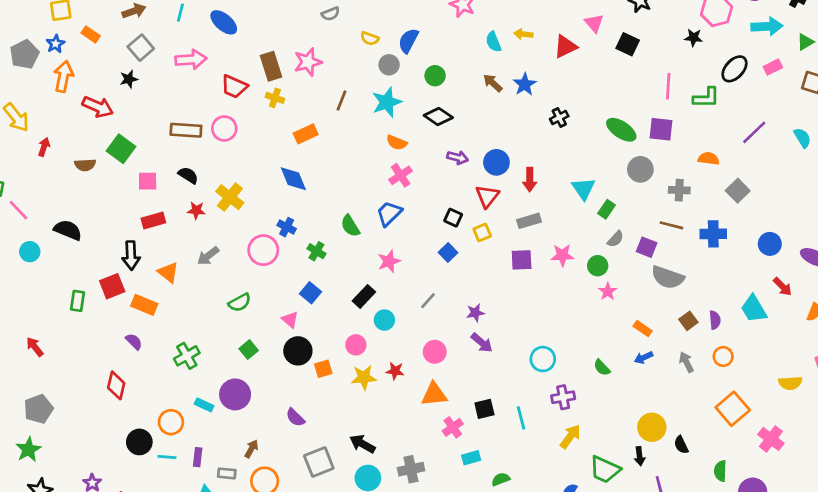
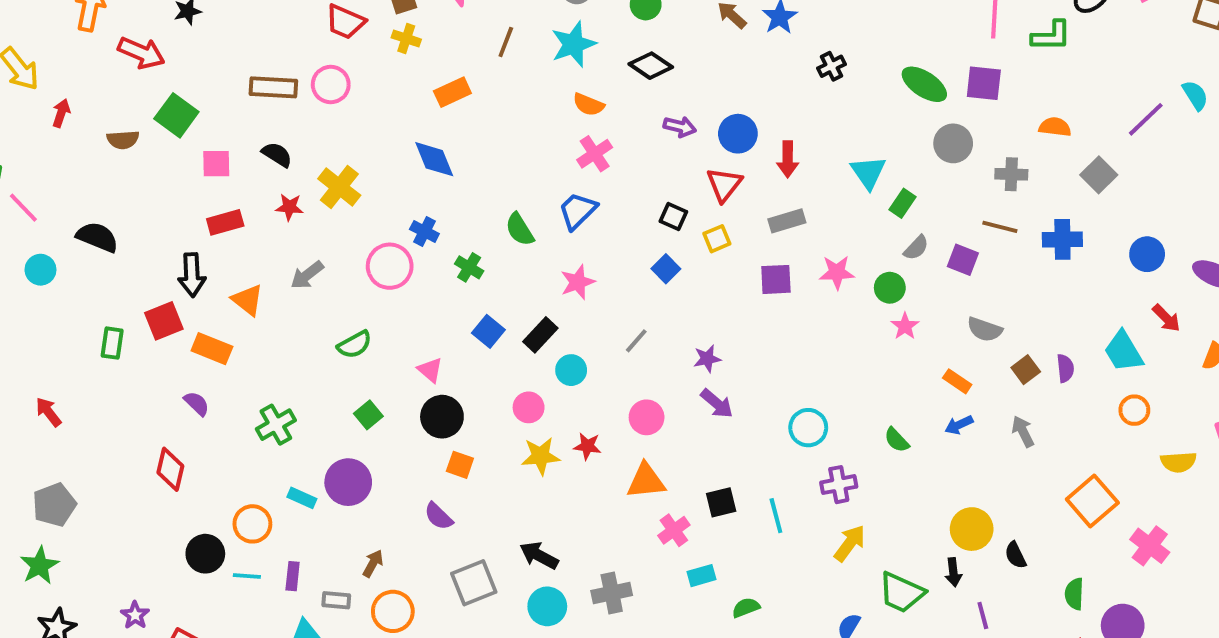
purple line: (754, 132) -> (1146, 119), moved
gray semicircle: (668, 277) -> (985, 329), moved, size x0.7
blue square: (311, 293) -> (488, 331), moved
orange circle: (723, 356) -> (1134, 410), moved
orange square: (323, 369) -> (460, 465), moved, turned 36

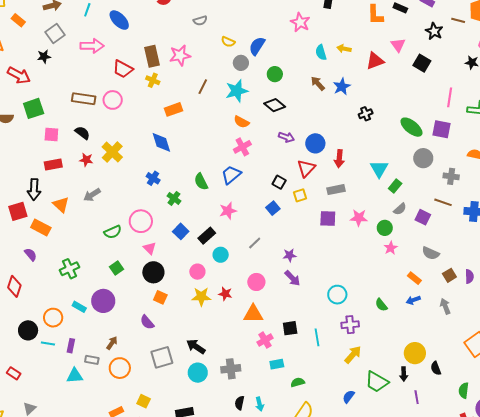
green square: (176, 115) -> (34, 108), turned 30
pink circle: (390, 266) -> (141, 221), moved

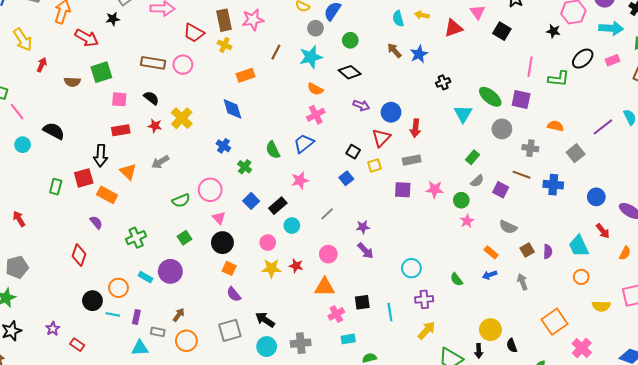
cyan triangle: (379, 169) -> (463, 114), moved
purple semicircle: (147, 322) -> (234, 294), moved

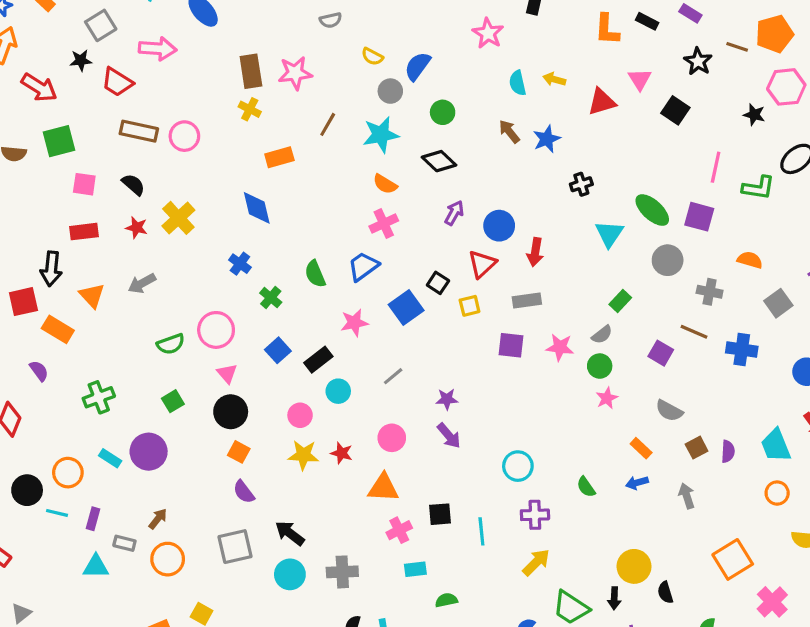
red trapezoid: (194, 33) -> (117, 82), moved
purple arrow: (361, 105) -> (454, 213), turned -84
blue square: (346, 178) -> (406, 307), moved, size x1.5
gray semicircle: (477, 181) -> (602, 335), moved

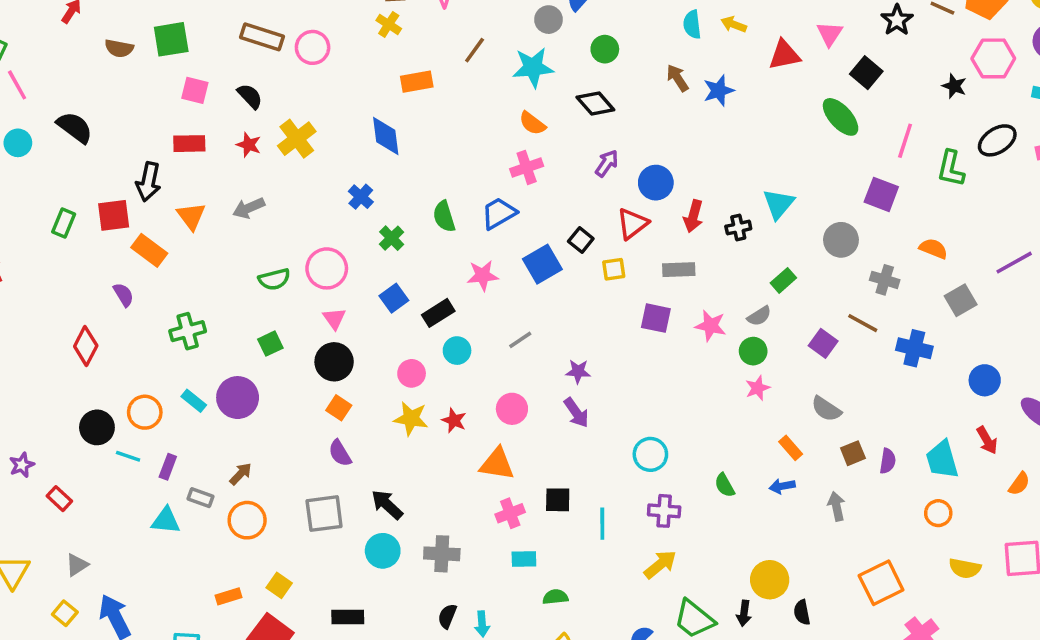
black cross: (581, 184) -> (738, 228), moved
green L-shape: (758, 188) -> (951, 169), turned 88
green ellipse: (652, 210) -> (841, 117), moved

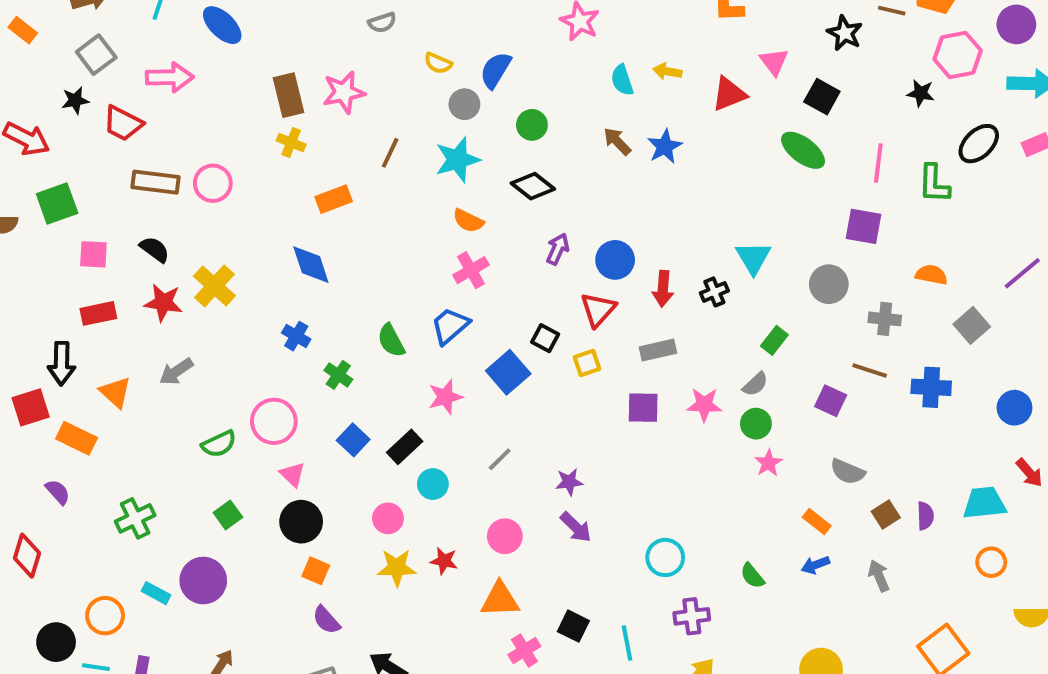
red star: (249, 145) -> (163, 303), size x1.4
cyan trapezoid: (942, 460) -> (984, 503), turned 111
black square: (558, 500) -> (573, 626), turned 36

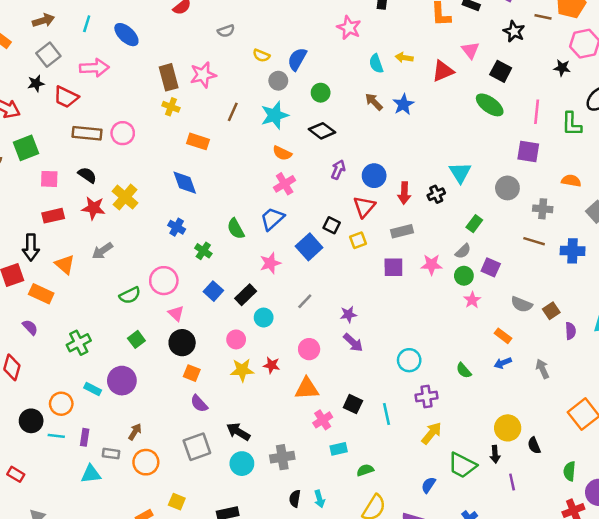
orange rectangle: (334, 199) -> (198, 141), turned 40
purple square: (831, 401) -> (491, 267), moved
brown square: (886, 514) -> (551, 311), moved

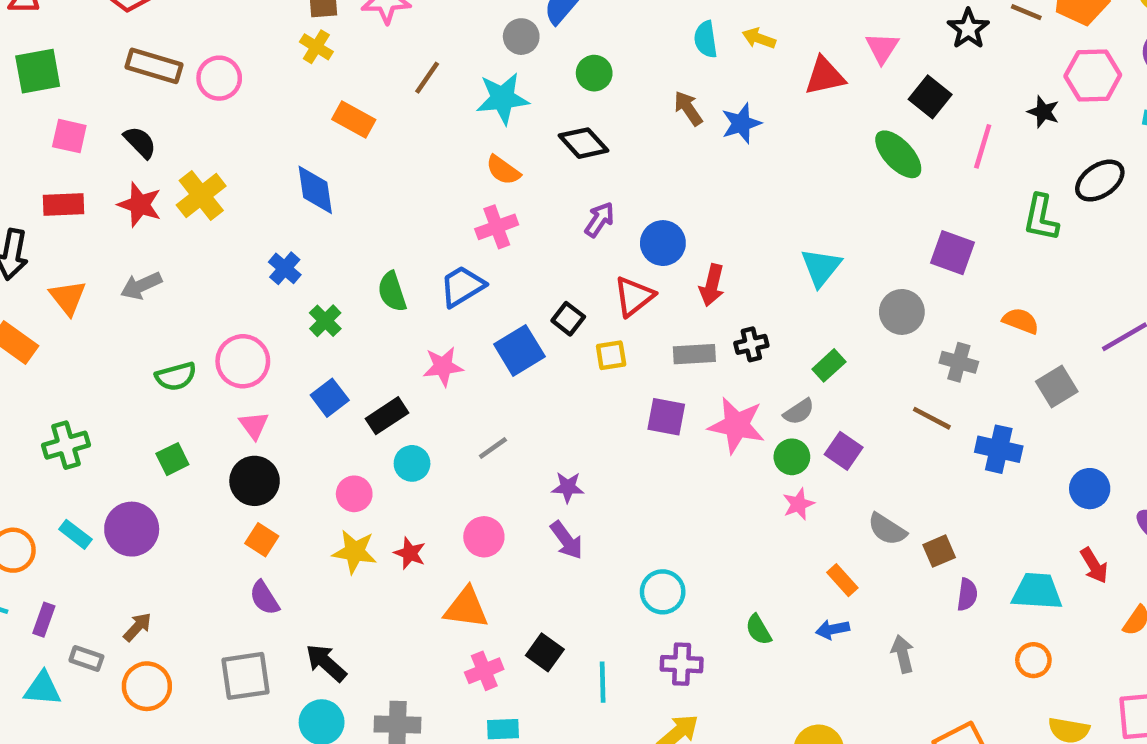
pink line: (537, 112) -> (983, 146), moved
black cross: (436, 194) -> (751, 344), moved
pink star: (431, 265) -> (737, 425), size x1.4

